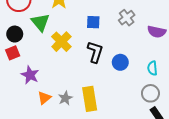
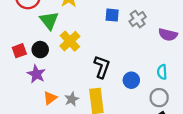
blue square: (93, 22) -> (112, 15), moved
black circle: (15, 34) -> (40, 50), moved
black L-shape: (95, 52) -> (102, 67), moved
blue circle: (120, 62) -> (131, 80), moved

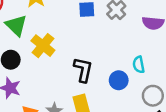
cyan semicircle: (162, 72) -> (139, 65), moved

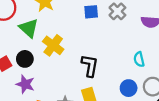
blue circle: (119, 80) -> (129, 88), moved

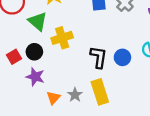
yellow cross: (53, 45) -> (62, 38), turned 36
blue circle: (129, 88) -> (122, 57), moved

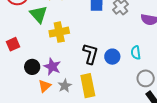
black circle: (34, 52) -> (32, 67), moved
purple star: (35, 77) -> (52, 67), moved

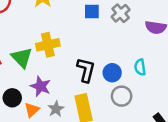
green triangle: (39, 14) -> (22, 58), moved
black circle: (32, 67) -> (12, 98), moved
gray circle: (146, 78) -> (122, 96), moved

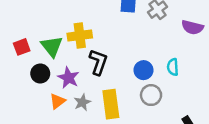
black L-shape: (86, 70) -> (98, 62), moved
black circle: (12, 98) -> (40, 73), moved

